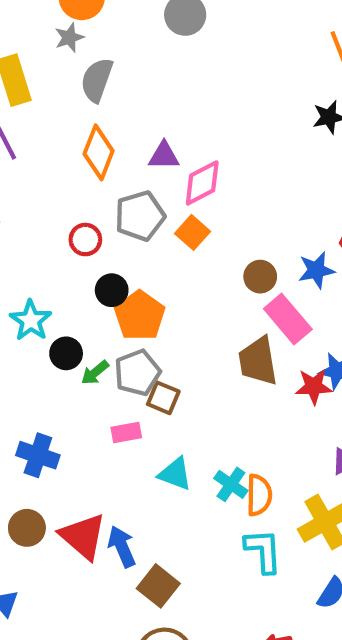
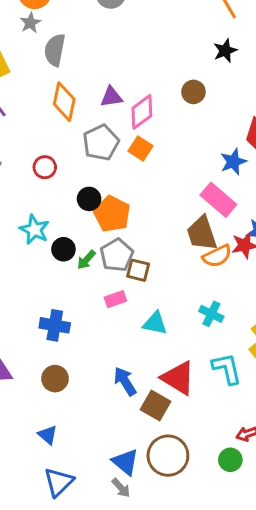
red circle: (85, 240) -> (45, 167), moved
brown circle: (260, 277) -> (193, 92), moved
cyan cross: (231, 484) -> (211, 314), moved
orange semicircle: (259, 495) -> (217, 256), moved, turned 72
red triangle: (83, 536) -> (178, 378), moved

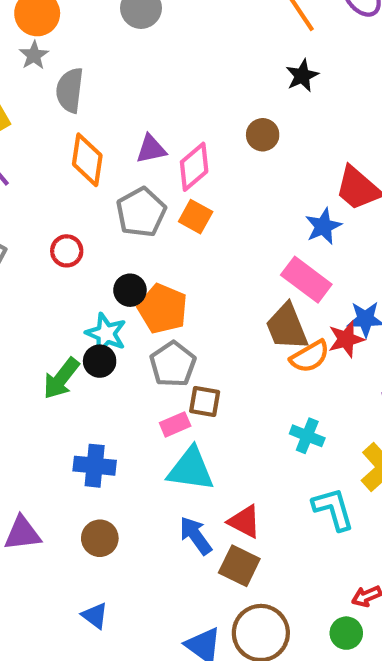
cyan star: (34, 230) -> (106, 334), moved
green arrow: (86, 260) -> (61, 378), moved, size x1.5
brown square: (138, 270) -> (205, 402), moved
cyan triangle: (155, 323) -> (191, 469), moved, size x1.4
red triangle: (178, 378) -> (245, 522), moved, size x0.7

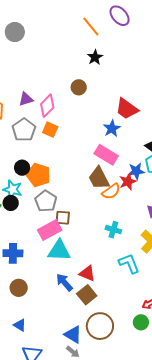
pink rectangle: (175, 424) -> (50, 230), size x1.6
brown square: (239, 566) -> (87, 295), turned 30

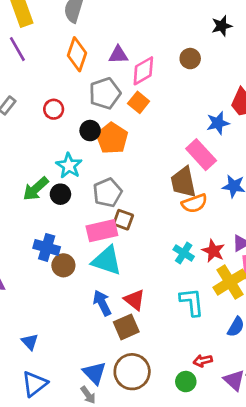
black circle: (22, 168) -> (90, 131), moved
orange pentagon: (38, 175) -> (112, 138), moved
red star: (128, 182) -> (213, 251), moved, turned 30
black circle: (11, 203) -> (60, 194), moved
brown circle: (19, 288) -> (63, 265), moved

